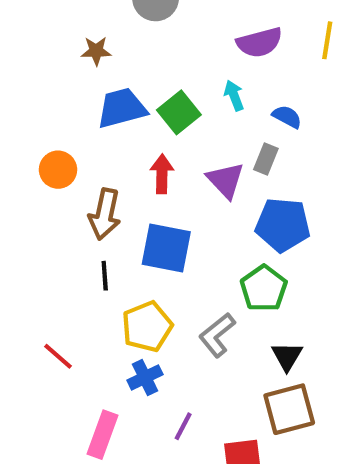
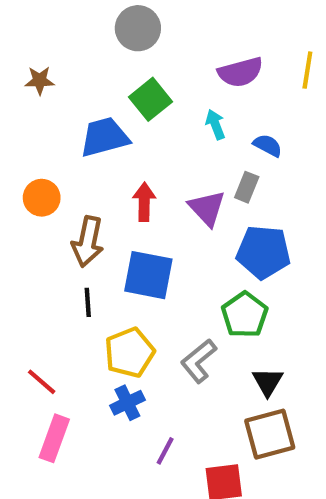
brown star: (96, 51) -> (40, 81), moved
green square: (179, 112) -> (150, 99), moved
pink rectangle: (103, 435) -> (54, 438), moved

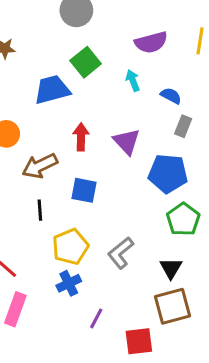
gray rectangle: (247, 187) -> (183, 126), moved
brown arrow: (88, 242) -> (40, 166), turned 52
blue square: (148, 275) -> (84, 190), size x0.7
green pentagon: (245, 315) -> (183, 219), moved

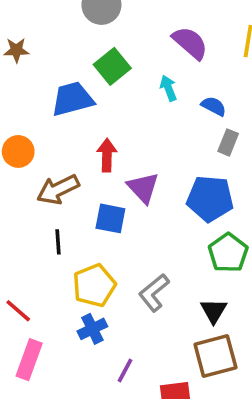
purple semicircle: (151, 42) -> (190, 43), turned -124
purple triangle: (127, 141) -> (143, 188), moved

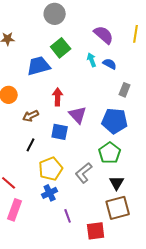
blue semicircle: (214, 106) -> (110, 64), moved
brown arrow: (58, 189) -> (31, 116), size x0.7
black line: (58, 242) -> (31, 145), turned 32
green pentagon: (228, 253) -> (110, 153), moved
purple line: (125, 370) -> (68, 216), turned -48

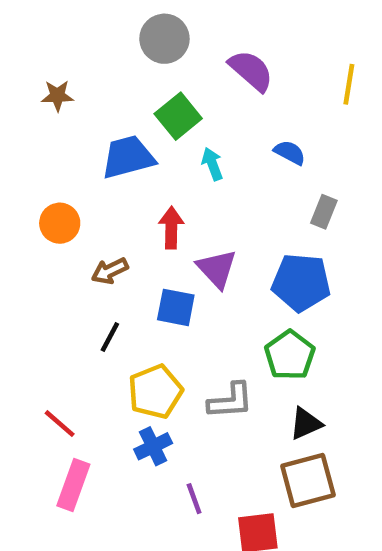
purple semicircle: (104, 35) -> (251, 71), moved
cyan arrow: (92, 60) -> (212, 164), moved
gray L-shape: (84, 173) -> (231, 401), turned -145
black triangle: (117, 183) -> (306, 424), turned 35

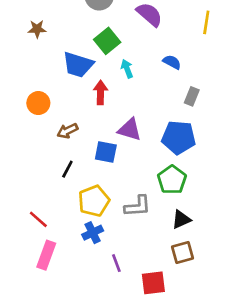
blue trapezoid: (128, 157) -> (78, 65), turned -148
red arrow: (171, 228) -> (101, 92), moved
purple triangle: (217, 269) -> (130, 129), turned -30
brown square: (308, 480) -> (183, 252), size x0.7

